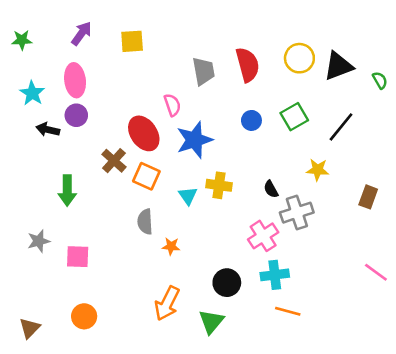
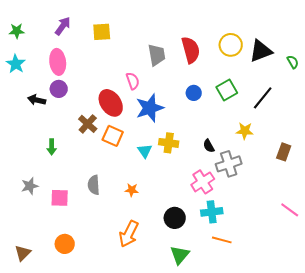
cyan star: (32, 93) -> (16, 64), moved
green arrow: (67, 191) -> (52, 147), size x0.7
gray semicircle: (145, 222) -> (94, 185), moved
green triangle: (211, 322) -> (180, 255), moved

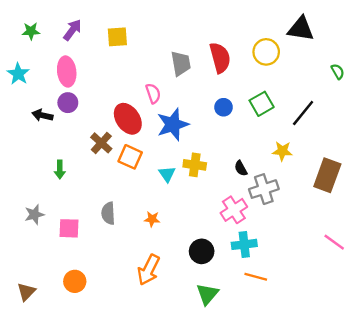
green star: (17, 31) -> (31, 31), moved
black triangle: (261, 51) -> (301, 29), moved, turned 30
brown rectangle: (284, 152) -> (327, 175), size x1.6

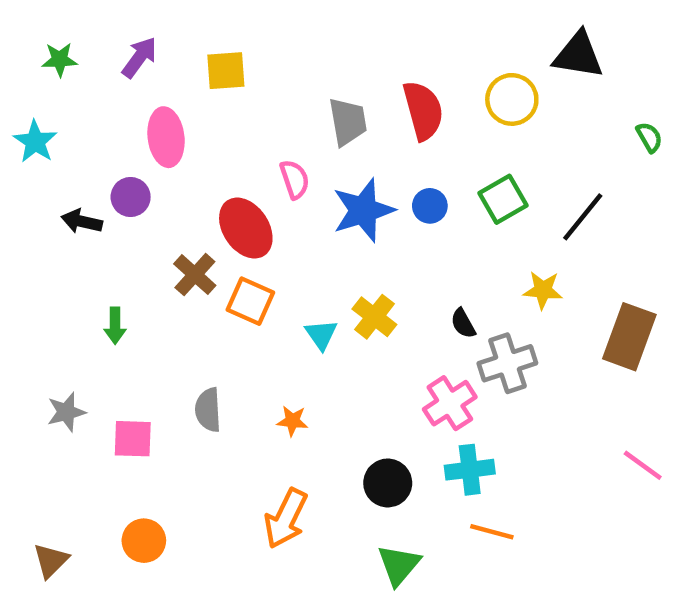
pink ellipse: (67, 71) -> (166, 137), moved
blue star: (173, 125) -> (363, 210), moved
yellow cross: (195, 165) -> (374, 317), turned 30

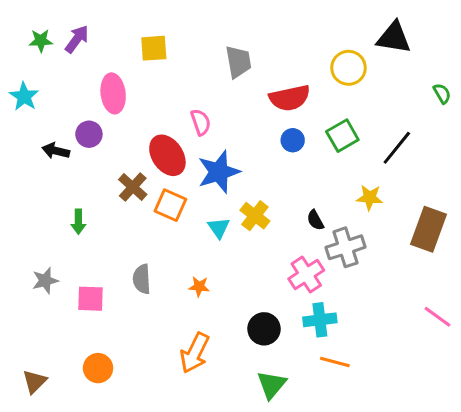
purple arrow: (139, 57) -> (77, 39), moved
red semicircle: (423, 111) -> (290, 98), moved, turned 93
gray trapezoid: (348, 122) -> (238, 62), moved
blue star: (363, 210) -> (219, 172), moved

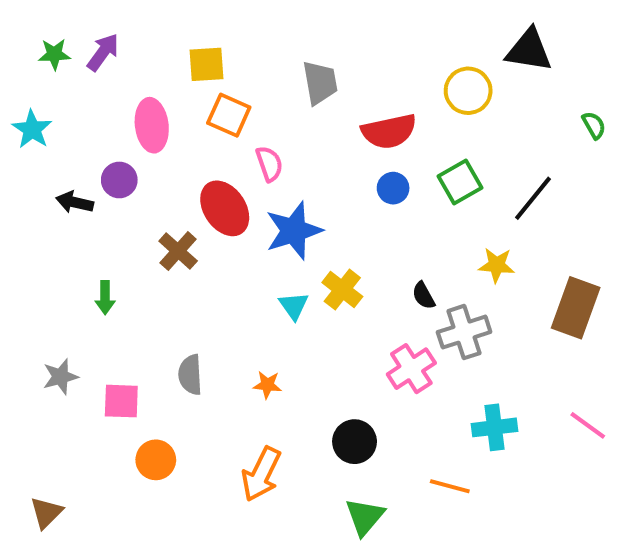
orange square: (170, 205) -> (229, 115), moved
cyan cross: (320, 320) -> (494, 427), moved
orange circle: (98, 368) -> (156, 460), moved

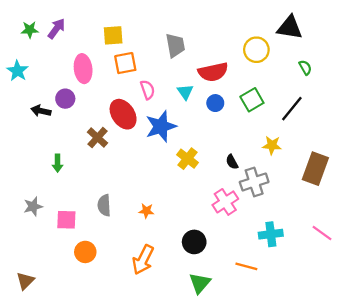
orange square: (229, 115) -> (125, 63), turned -35
green semicircle: (594, 125) -> (305, 68), moved
cyan triangle: (294, 306) -> (185, 92), moved

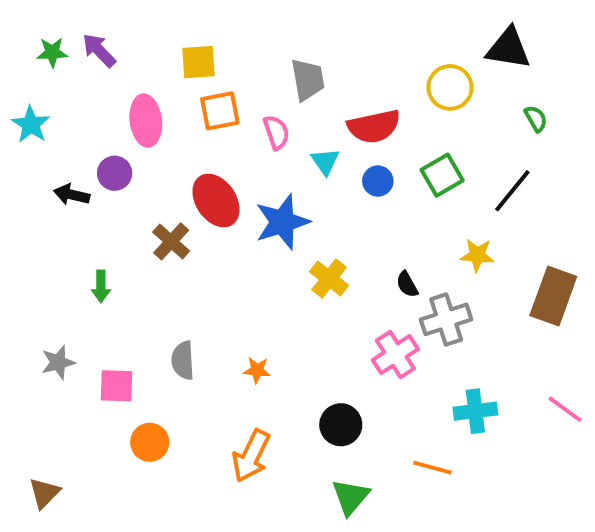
purple arrow: (56, 29) -> (99, 50), turned -80
pink semicircle: (148, 90) -> (276, 132), moved

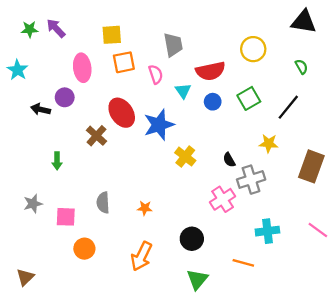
black triangle: (508, 48) -> (304, 22), moved

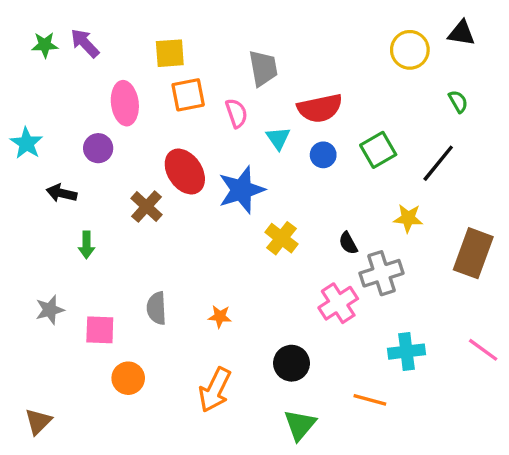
black triangle: (304, 22) -> (462, 33), size x0.7
yellow circle: (253, 49) -> (410, 50), moved
cyan star: (18, 70) -> (26, 143), moved
black arrow: (41, 109) -> (61, 193), moved

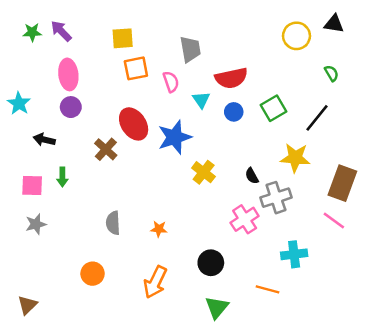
pink ellipse: (125, 103) -> (68, 74), moved
yellow star: (408, 218) -> (295, 158), size x1.4
pink square: (100, 330) -> (32, 186), moved
pink line: (483, 350) -> (334, 221), moved

